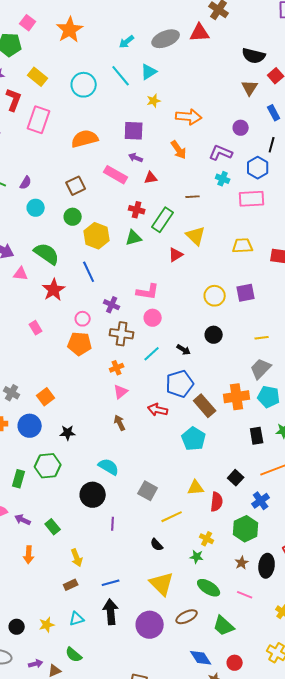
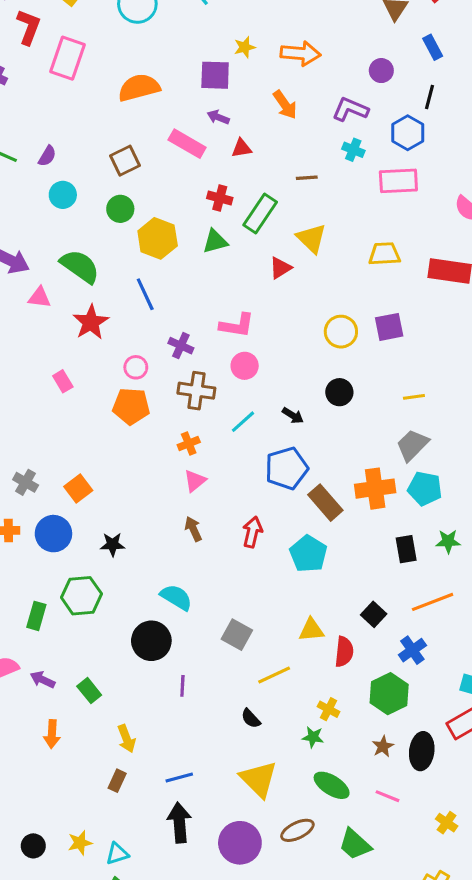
yellow star: (154, 101) -> (245, 47), moved
red arrow: (158, 410) -> (252, 532), moved, turned 90
brown rectangle: (71, 585) -> (117, 781), turned -40
cyan triangle: (77, 619) -> (117, 854), moved

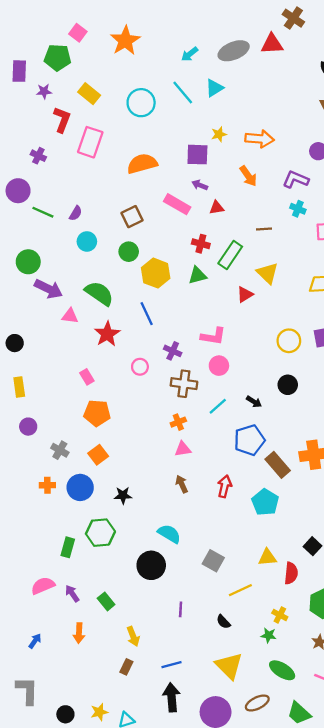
orange pentagon: (131, 406) -> (97, 413), moved
pink triangle: (195, 481) -> (183, 449), turned 30
purple arrow: (43, 680) -> (72, 594), turned 30
purple line: (182, 686) -> (181, 609), moved

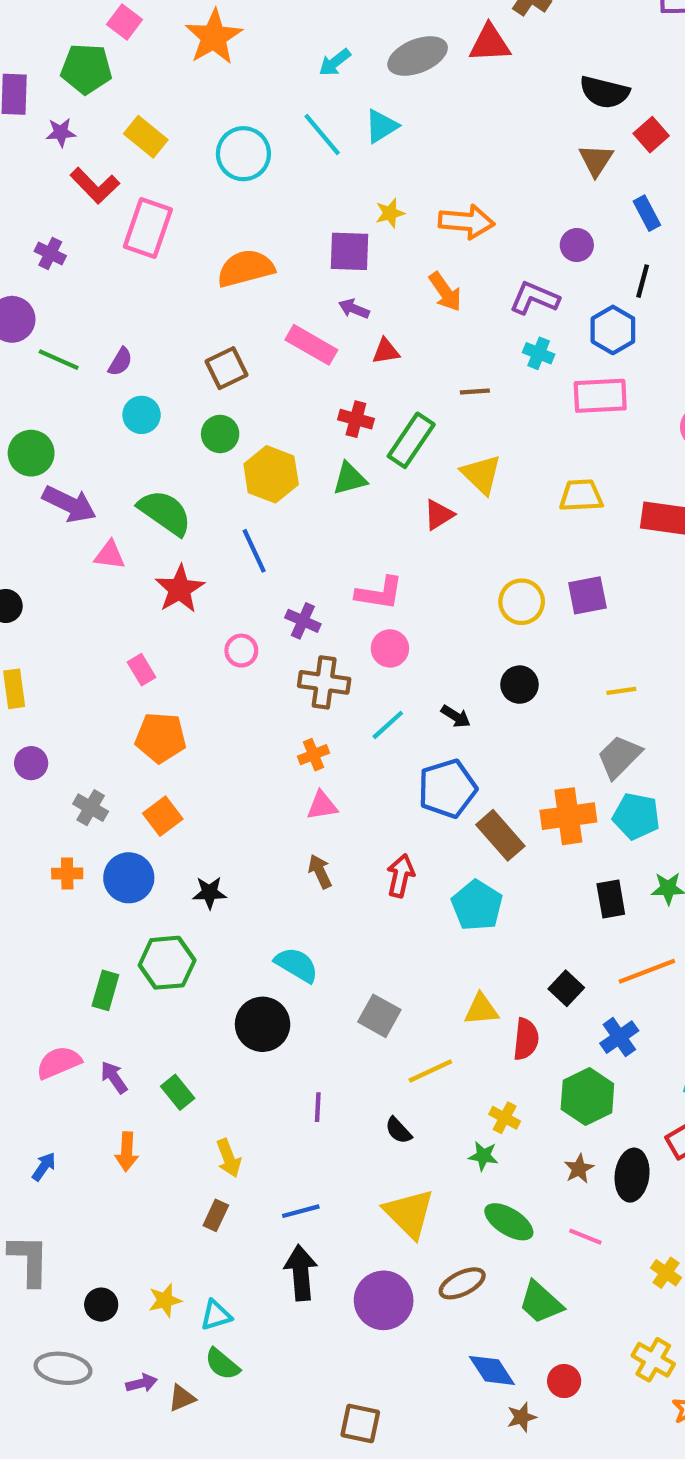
red L-shape: (62, 120) -> (95, 186), turned 115

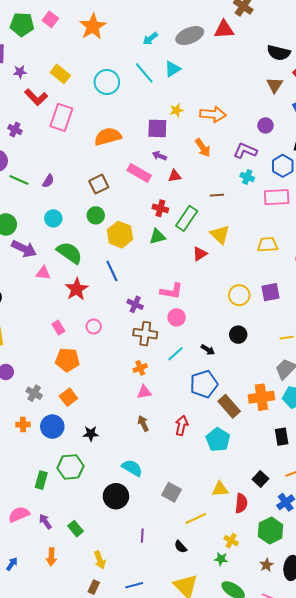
green pentagon: (86, 69) -> (22, 24), moved
cyan circle: (142, 415) -> (53, 218), moved
pink circle: (241, 651) -> (94, 327), moved

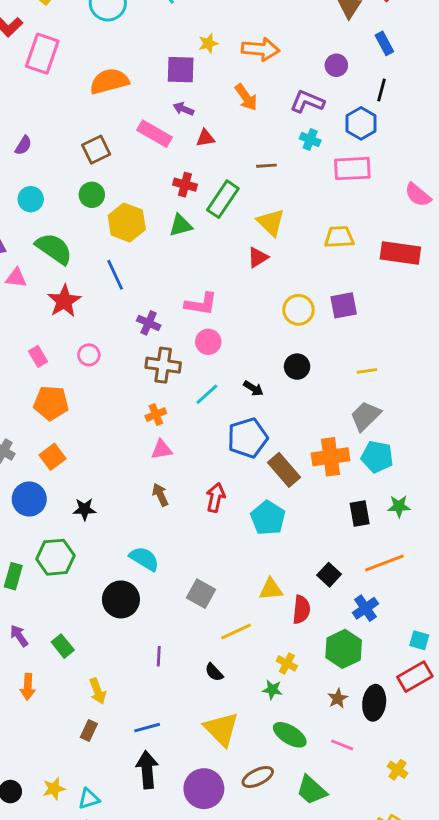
red triangle: (200, 254) -> (258, 257), moved

